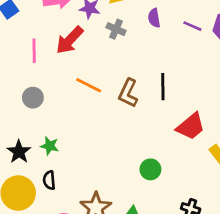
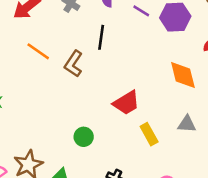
black line: (163, 87) -> (101, 37), moved

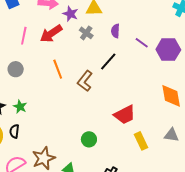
black line: (101, 37) -> (108, 62), turned 30
orange line: (38, 51) -> (58, 69), turned 30

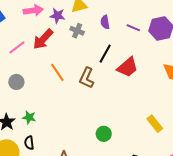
pink line: (24, 36) -> (17, 47), turned 54
red trapezoid: (125, 115) -> (127, 67), moved

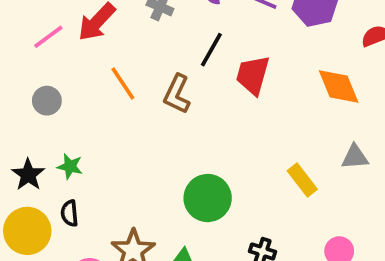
red trapezoid: (127, 67) -> (253, 75), turned 145
green circle: (104, 134) -> (208, 198), size x1.6

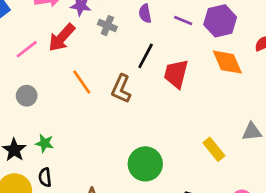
orange diamond: (339, 86) -> (227, 62), moved

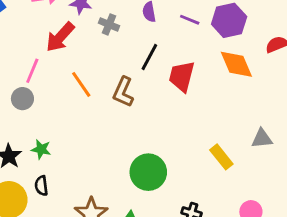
pink line: (27, 49) -> (32, 71), moved, turned -30

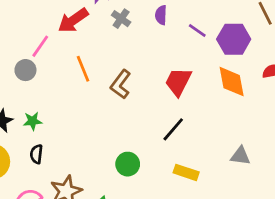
black line: (149, 57) -> (173, 129), moved
green star: (41, 149) -> (33, 121), turned -30
yellow rectangle: (221, 157) -> (186, 172), moved, turned -45
green circle: (148, 172) -> (128, 164), size x0.7
black semicircle: (41, 186) -> (36, 154), moved

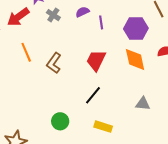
purple semicircle: (161, 15) -> (82, 12), turned 64
purple line: (197, 31) -> (101, 22), moved, turned 48
gray triangle: (240, 156) -> (143, 104), moved

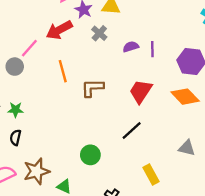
purple semicircle: (82, 12) -> (131, 47), moved
orange diamond: (135, 59) -> (185, 97), turned -40
brown L-shape: (54, 63) -> (92, 88), turned 45
yellow rectangle: (103, 127) -> (151, 174), moved, turned 36

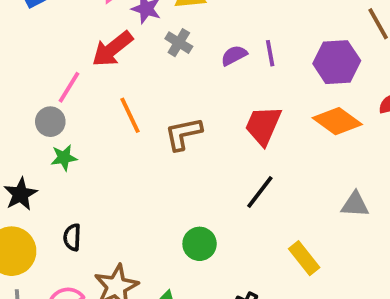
green star: (16, 110) -> (64, 158), moved

